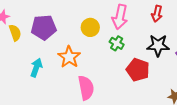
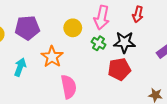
black star: (158, 45) -> (124, 42), moved
red pentagon: (138, 70) -> (119, 69), turned -30

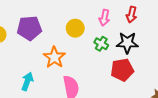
red arrow: (138, 14) -> (132, 15), moved
pink arrow: (102, 18) -> (104, 18), size x0.7
cyan arrow: (20, 67) -> (27, 81), moved

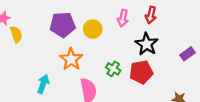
purple pentagon: (29, 28) -> (63, 25), moved
black star: (127, 43) -> (147, 44), turned 30
green cross: (101, 44) -> (113, 69), moved

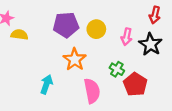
pink arrow: (123, 18) -> (127, 37), moved
yellow semicircle: (16, 34) -> (19, 35), turned -63
red pentagon: (141, 72) -> (135, 84), moved, turned -30

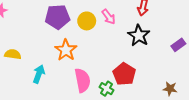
yellow semicircle: (19, 35) -> (13, 54), moved
pink arrow: (127, 37) -> (109, 17), moved, turned -49
green cross: (117, 69) -> (106, 89), moved

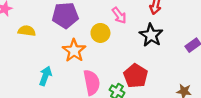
yellow circle: (87, 21) -> (100, 33), moved
yellow semicircle: (13, 54) -> (27, 31), moved

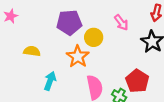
yellow semicircle: (27, 31) -> (32, 51), moved
yellow circle: (100, 33) -> (94, 37), moved

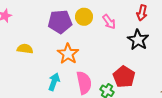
yellow circle: (94, 37) -> (84, 17), moved
cyan arrow: (50, 81) -> (54, 82), moved

